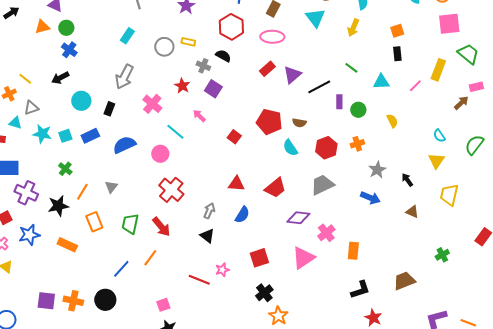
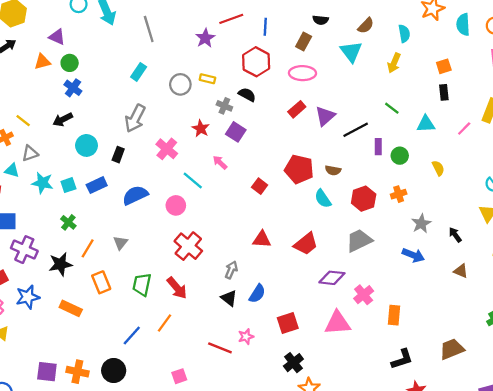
blue semicircle: (242, 215) -> (257, 294), moved
pink triangle: (303, 258) -> (338, 323), turned 30

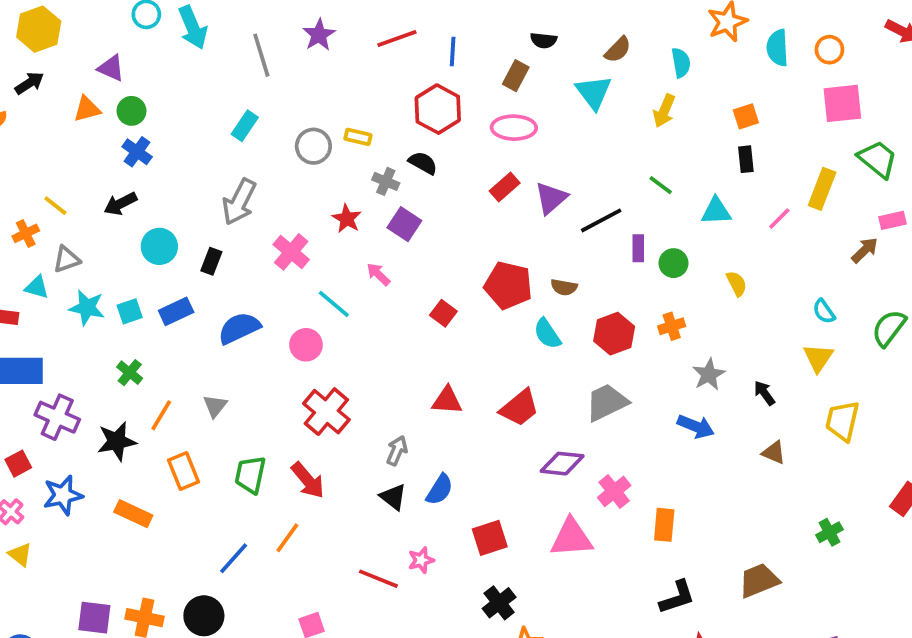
purple star: (205, 38) -> (319, 35), moved

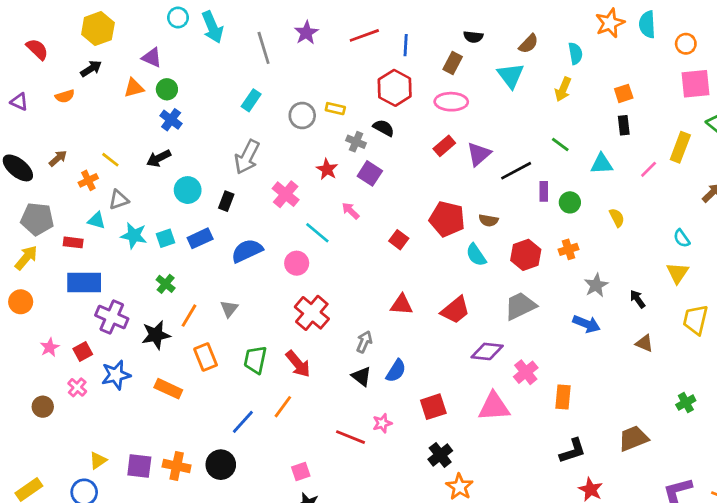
cyan semicircle: (777, 48) -> (647, 24), moved
yellow triangle: (20, 555) -> (98, 461), moved, turned 48

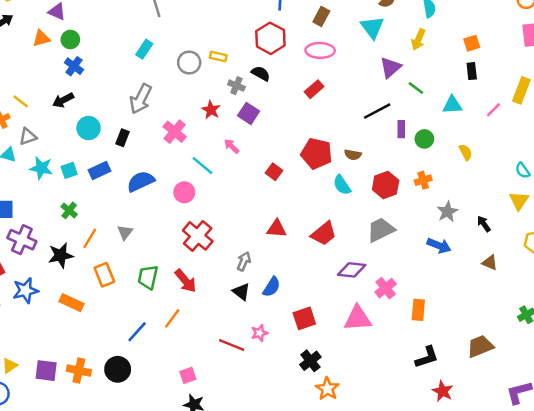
purple triangle: (479, 154) -> (390, 67), moved

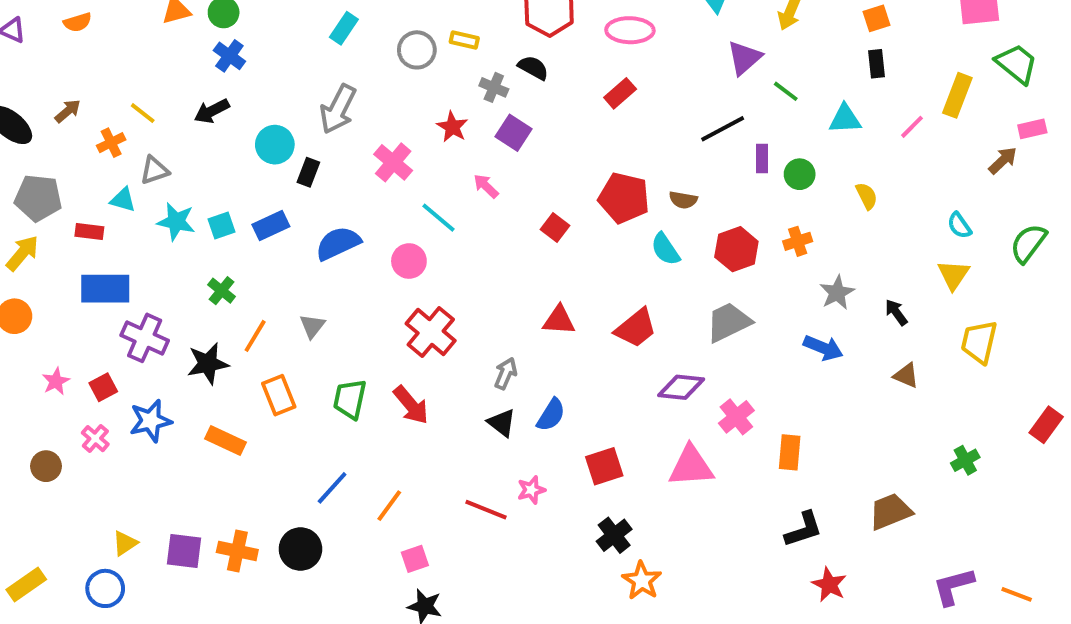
cyan circle: (89, 128) -> (275, 145), moved
orange line: (172, 318) -> (389, 506), moved

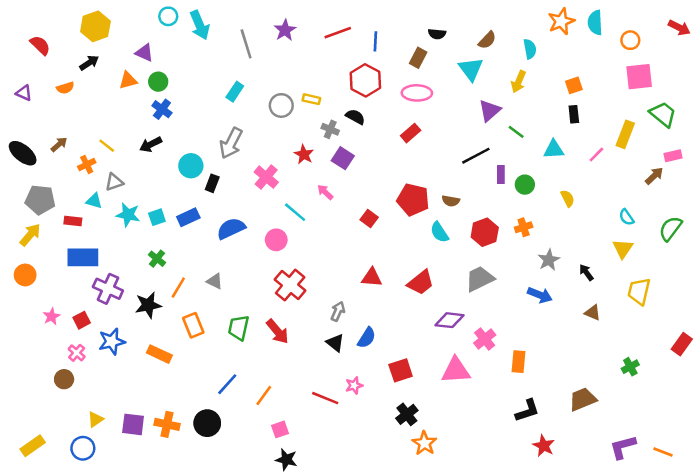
gray triangle: (312, 326) -> (215, 281), turned -42
brown circle: (46, 466) -> (64, 379), moved

